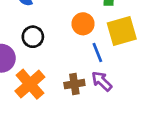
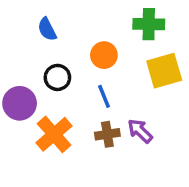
orange circle: (83, 24) -> (104, 55), moved
blue line: (97, 52) -> (104, 96), moved

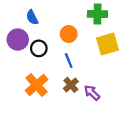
purple circle: (20, 103) -> (18, 40), moved
purple arrow: (140, 131) -> (92, 93), moved
brown cross: (107, 134) -> (71, 85), turned -32

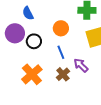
purple arrow: (92, 93) -> (81, 65), moved

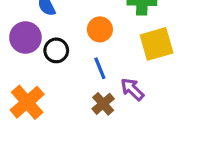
orange cross: (32, 74) -> (27, 102), moved

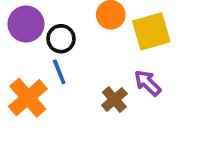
yellow square: (157, 44) -> (151, 31), moved
blue line: (100, 68) -> (59, 72), moved

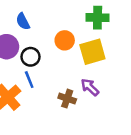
brown cross: (114, 99) -> (67, 99), turned -30

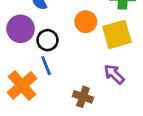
brown cross: (67, 99) -> (83, 97), moved

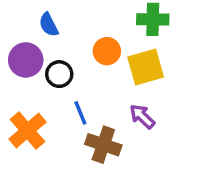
blue line: (46, 66) -> (80, 113), moved
brown cross: (83, 97) -> (103, 145), size x1.4

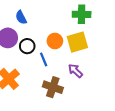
orange circle: (107, 51) -> (55, 41), moved
blue line: (80, 113) -> (44, 59), moved

